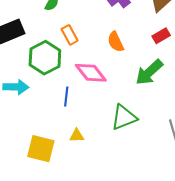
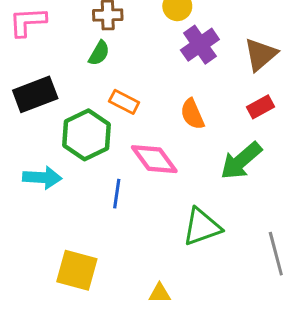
orange rectangle: (70, 35) -> (124, 102), turned -36
yellow triangle: (77, 136) -> (160, 293), moved

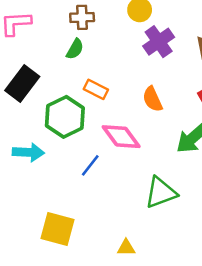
black rectangle: (35, 94) -> (22, 84), turned -32
blue line: (117, 194) -> (90, 165), turned 30

